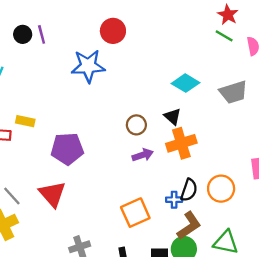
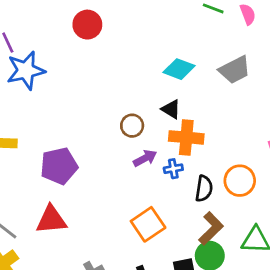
blue star: (88, 66) -> (26, 70), moved
orange cross: (181, 143) -> (186, 137), turned 32
red triangle: (52, 194) -> (51, 220), turned -44
blue cross: (174, 200) -> (173, 169), moved

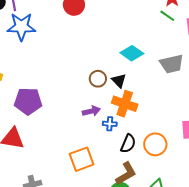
brown circle: (132, 126) -> (98, 79), moved

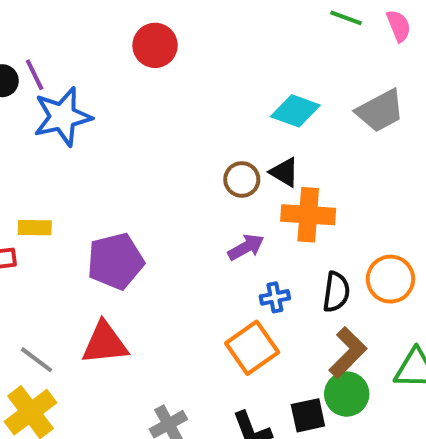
blue cross: (110, 124) -> (275, 297), moved

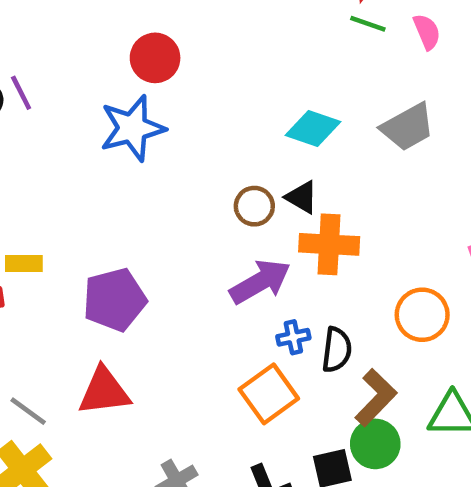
blue star: (62, 117) -> (132, 128), moved
purple arrow: (246, 247) -> (260, 282), size x1.5
black semicircle: (336, 292) -> (337, 350), moved

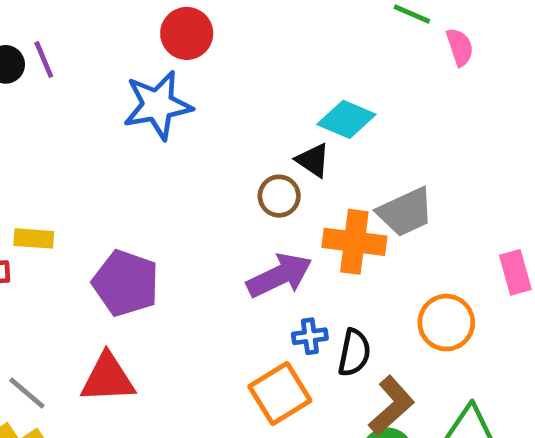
pink semicircle: (427, 32) -> (460, 47), moved
gray trapezoid: (408, 127) -> (405, 212), moved
black triangle: (302, 197) -> (313, 160), moved
purple pentagon: (115, 300) -> (126, 283), turned 30

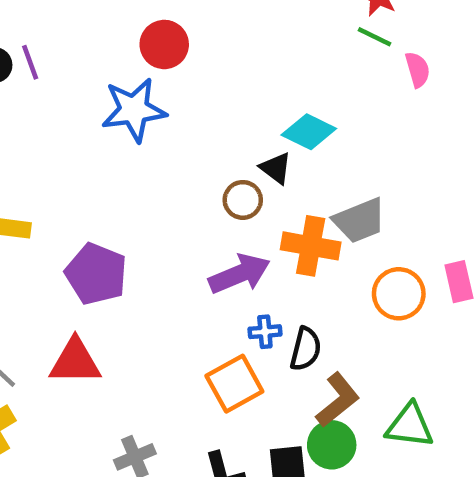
orange circle: (446, 323) -> (399, 294), moved

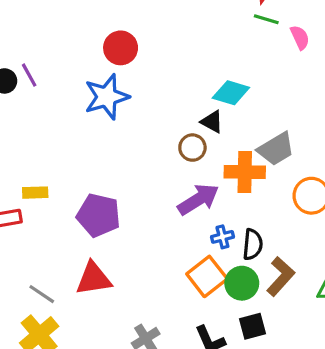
green circle: (332, 445) -> (242, 283), moved

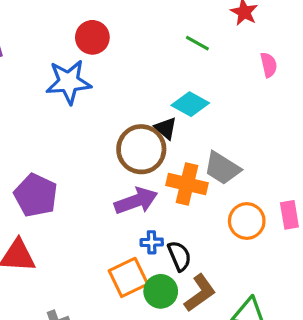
green line: (266, 19) -> (197, 43), moved
brown circle: (192, 148) -> (141, 149), size x1.8
gray trapezoid: (276, 149) -> (222, 168), turned 51
black semicircle: (253, 244) -> (179, 256), turned -40

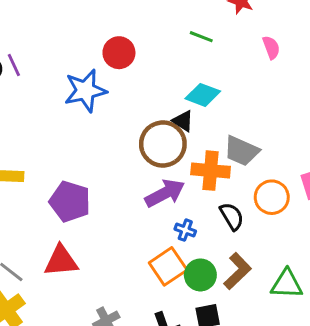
red circle: (92, 37) -> (119, 53), moved
blue cross: (152, 242) -> (185, 230), turned 30
black semicircle: (179, 256) -> (232, 216), moved

